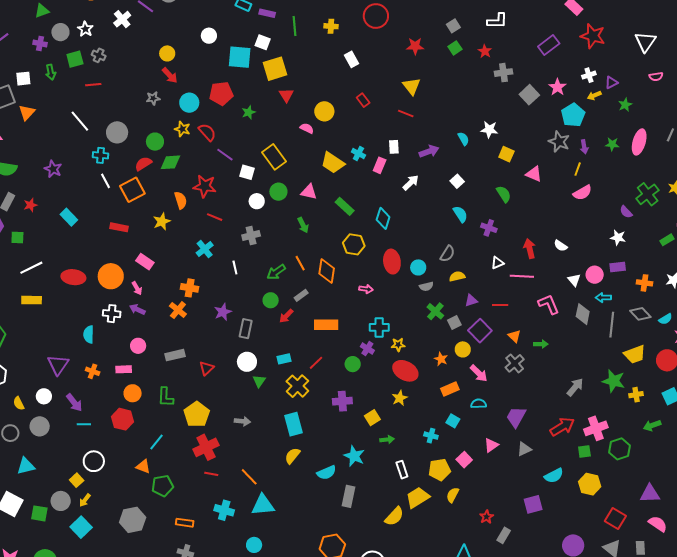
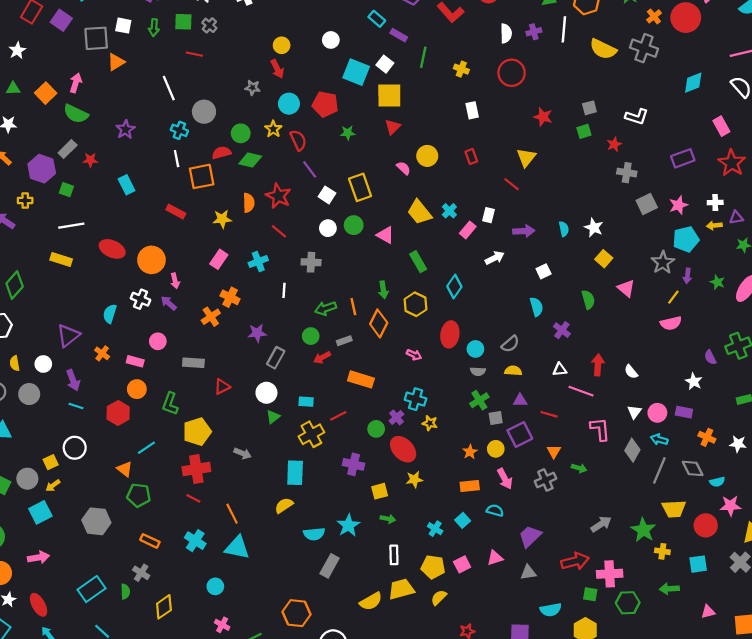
green arrow: (303, 225) -> (383, 290), moved
pink rectangle: (145, 262) -> (219, 259), moved, turned 72
red ellipse: (405, 371) -> (403, 449), moved

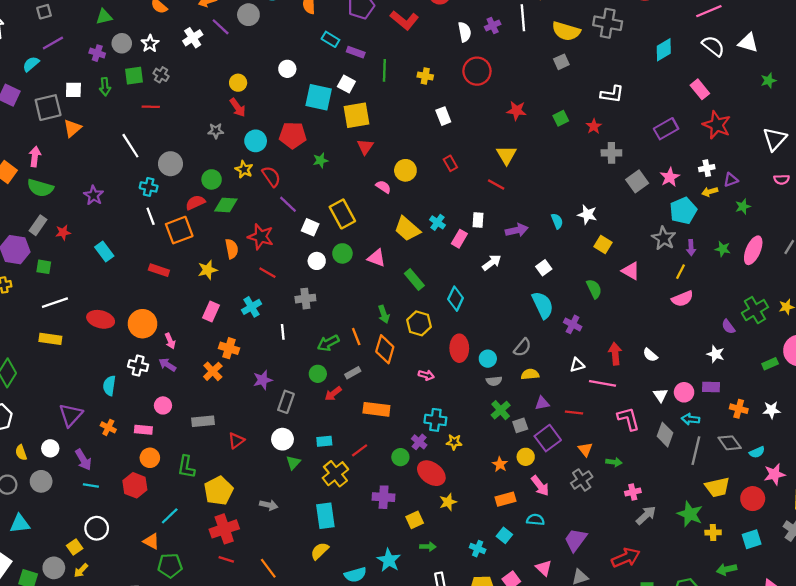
gray square: (589, 108) -> (561, 62), moved
cyan semicircle: (536, 307) -> (543, 305), size x1.4
pink triangle: (495, 558) -> (544, 568), turned -49
pink cross: (610, 574) -> (633, 492), moved, size x0.6

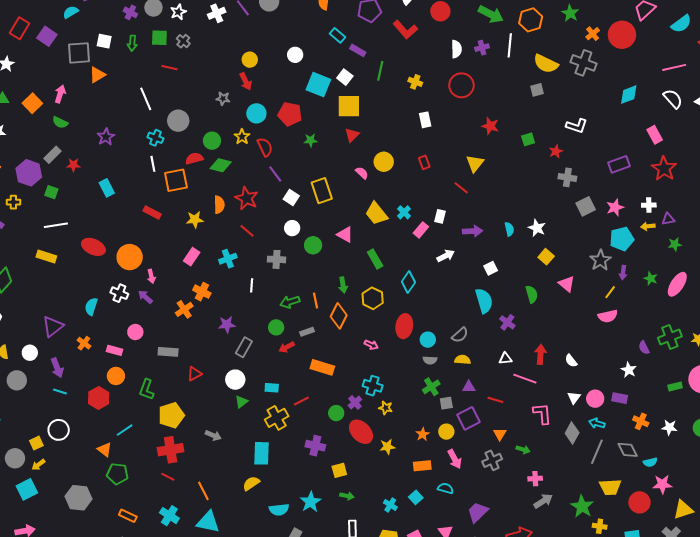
green semicircle: (40, 188) -> (60, 122), size x0.7
green circle: (342, 253) -> (313, 245), moved
yellow star: (448, 502) -> (387, 447), moved

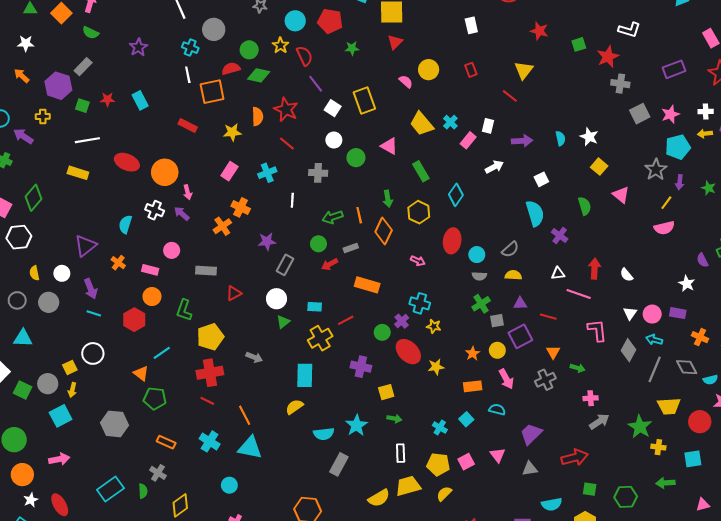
red star: (556, 151) -> (608, 57), size x1.5
red star: (73, 165) -> (107, 99), moved
yellow arrow: (38, 465) -> (72, 390), turned -40

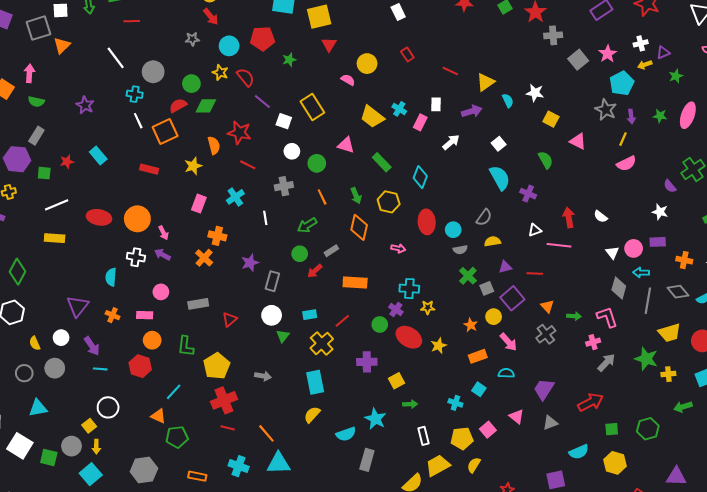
yellow triangle: (524, 70) -> (485, 82), moved, turned 30
orange line: (359, 215) -> (322, 197), moved
pink L-shape: (597, 330) -> (607, 317), moved

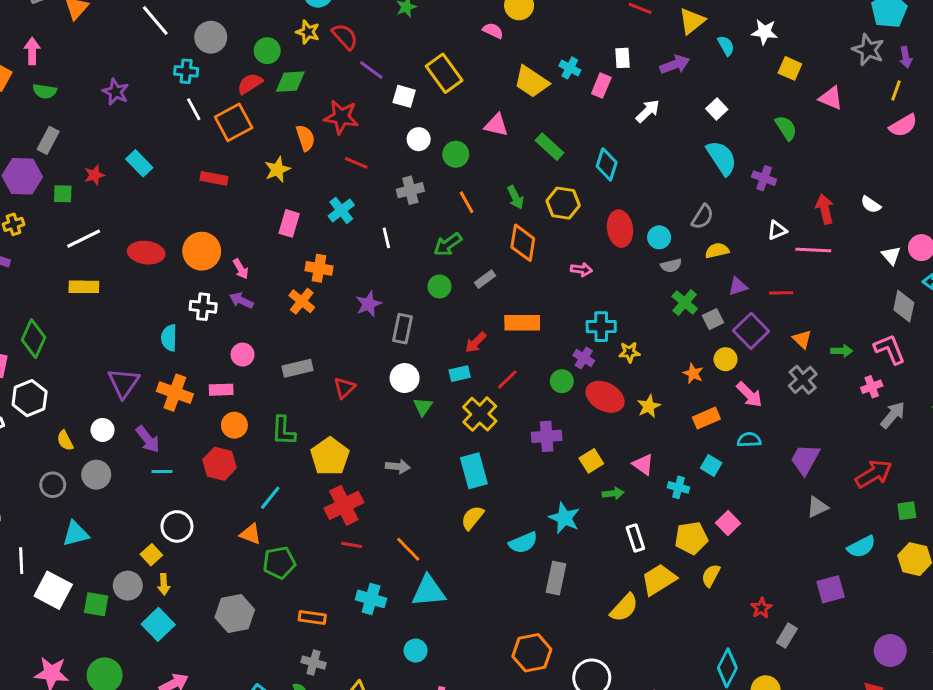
red arrow: (315, 271) -> (476, 342), moved
orange cross: (113, 315) -> (175, 393), size x1.6
pink triangle: (517, 417) -> (643, 464), moved

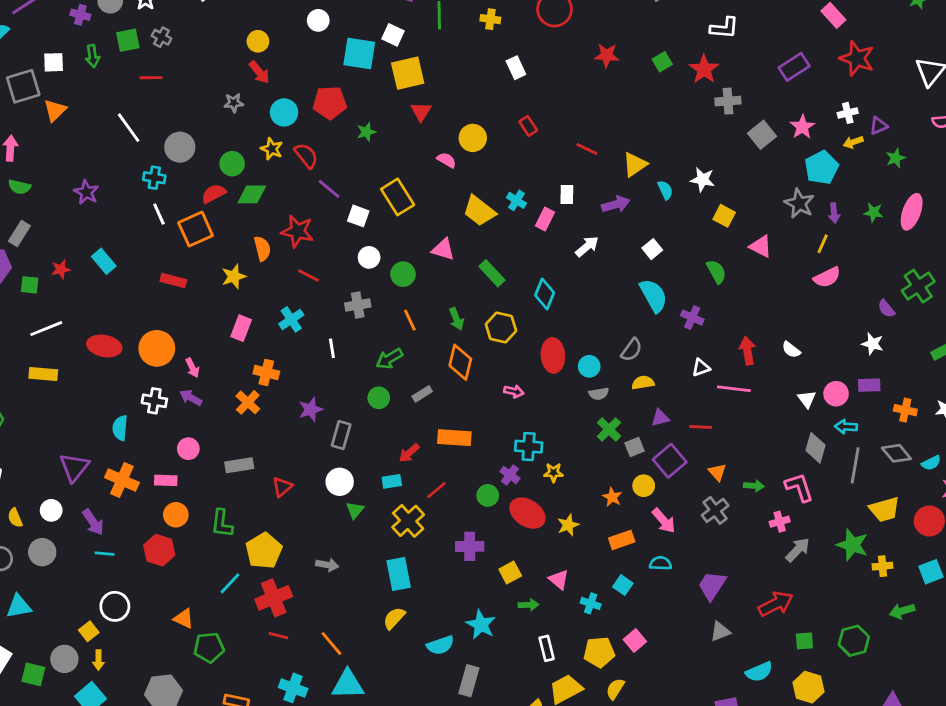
cyan line: (270, 498) -> (230, 583), moved

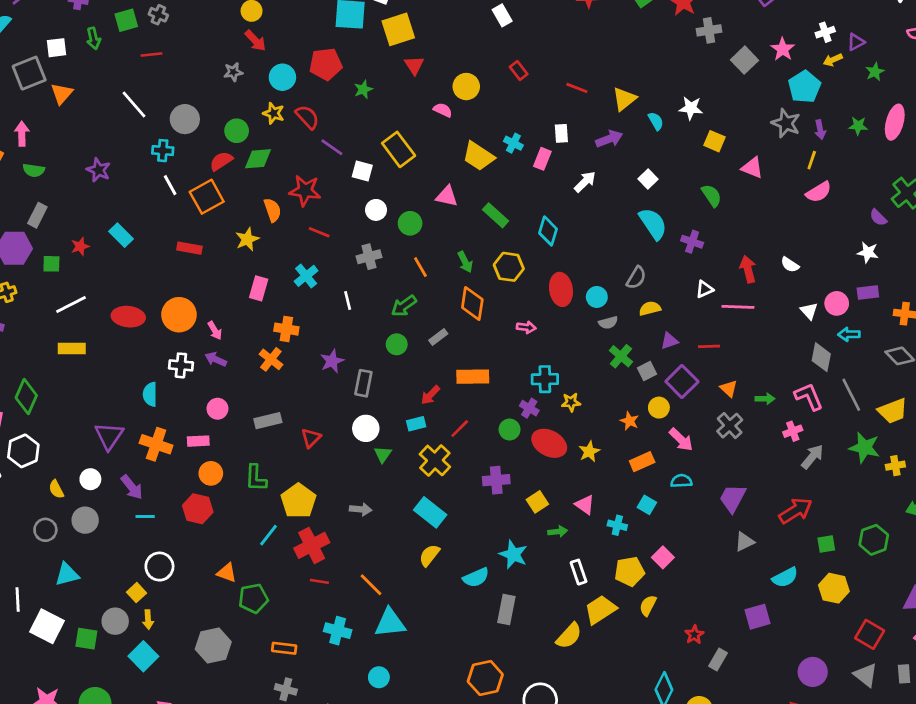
gray line: (855, 465) -> (851, 395), moved, turned -32
cyan rectangle: (399, 574) -> (430, 512), turned -36

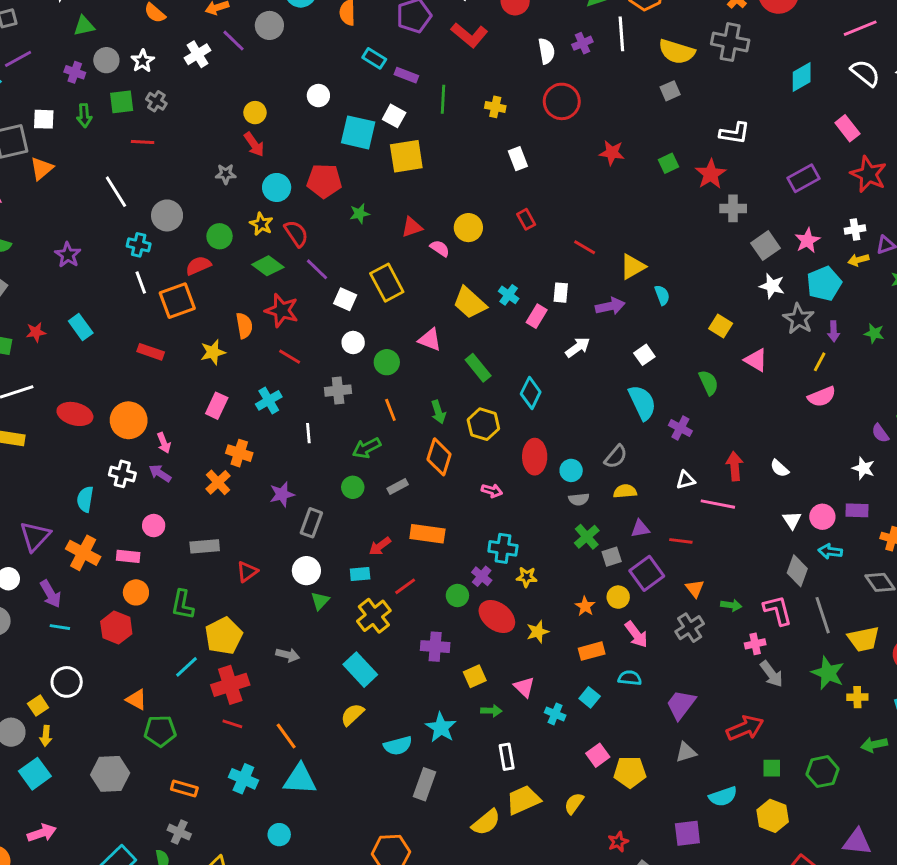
red triangle: (414, 65) -> (412, 227), moved, turned 35
white star: (691, 108) -> (772, 286), moved
green diamond: (258, 159) -> (268, 266), moved, turned 32
gray arrow: (812, 457) -> (772, 674), turned 95
yellow pentagon: (630, 571) -> (630, 772), moved

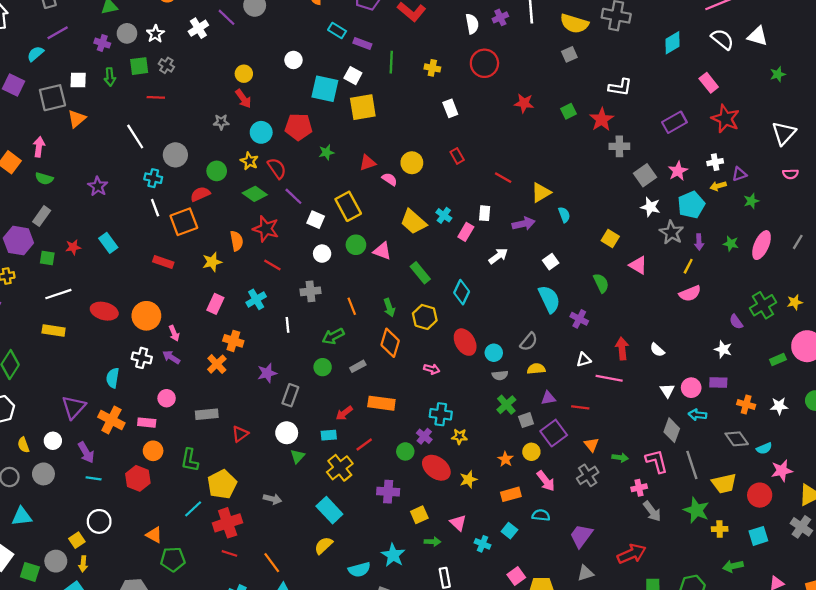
green circle: (387, 362) -> (356, 245), moved
red ellipse: (535, 457) -> (465, 342), turned -30

